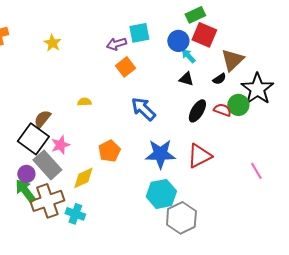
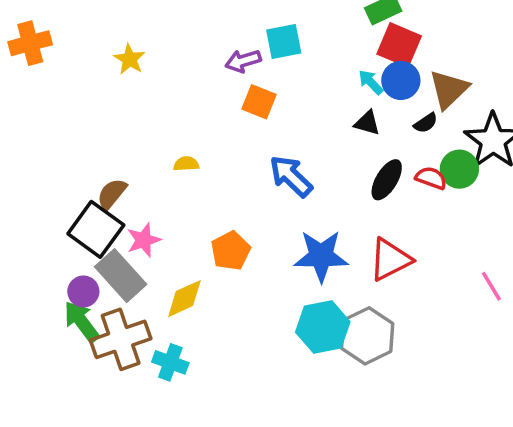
blue circle: (178, 41) -> (401, 80), moved
orange square: (125, 67) -> (259, 102), turned -30
gray hexagon: (181, 218) -> (367, 336), moved

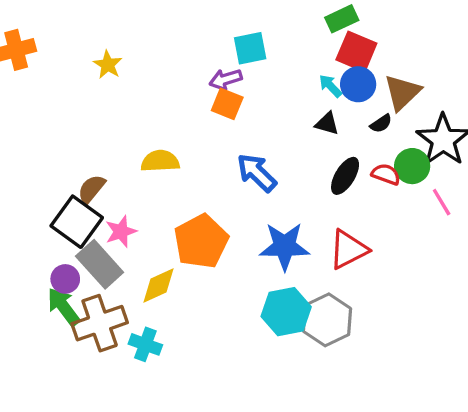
purple arrow: (243, 61) -> (226, 79), moved
yellow semicircle: (186, 164) -> (160, 161), size x1.6
orange pentagon: (231, 251) -> (201, 241), size x1.5
pink line: (491, 286) -> (442, 202), moved

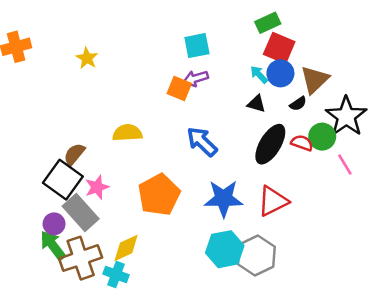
purple arrow: (226, 79) -> (196, 78), moved
black ellipse: (345, 176) -> (270, 144), size x1.4
yellow diamond: (158, 286) -> (126, 248), moved

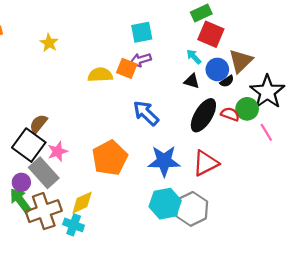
blue circle: (280, 73) -> (217, 69), moved
yellow semicircle: (127, 133) -> (100, 75), moved

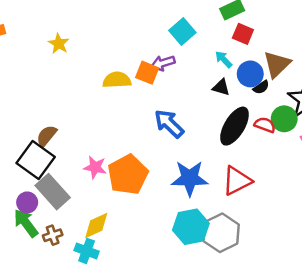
cyan square: (142, 32) -> (182, 31), moved, turned -30
red square: (211, 34) -> (243, 34), size x0.7
pink star: (58, 151) -> (95, 167), moved, turned 30
brown cross: (44, 211) -> (53, 235), size x0.5

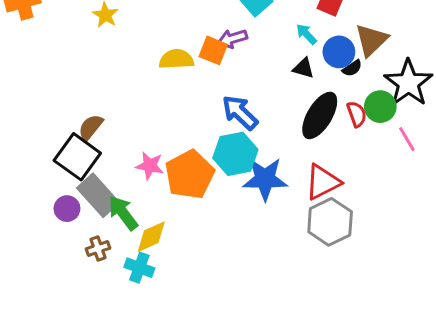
red semicircle: (265, 125) -> (357, 114), turned 50
green arrow: (26, 223) -> (123, 213), moved
cyan hexagon: (191, 227) -> (235, 154), moved
gray hexagon: (221, 233) -> (330, 222), moved

